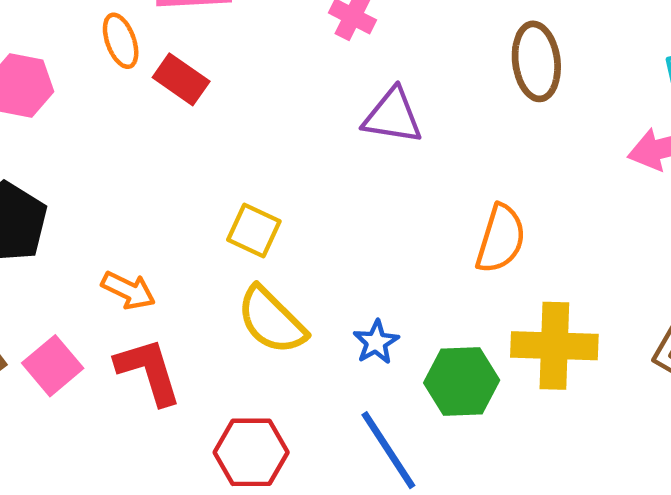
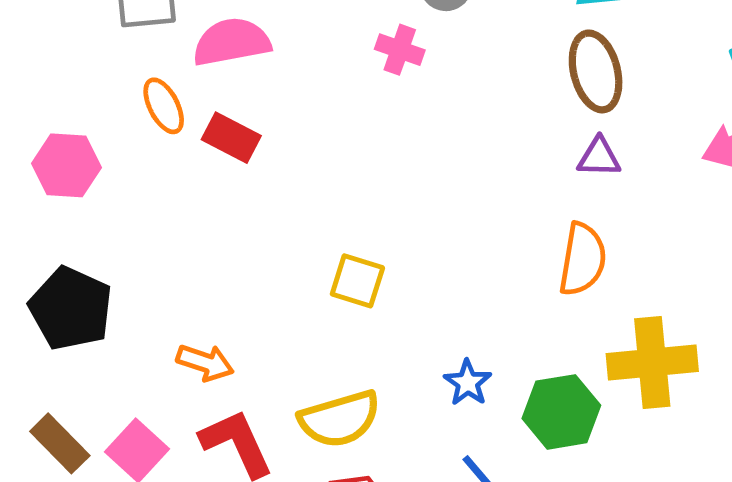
purple triangle: (393, 116) -> (599, 157), moved, size x0.7
yellow square: (254, 231) -> (357, 281), moved
yellow semicircle: (271, 320) -> (340, 419), moved, turned -54

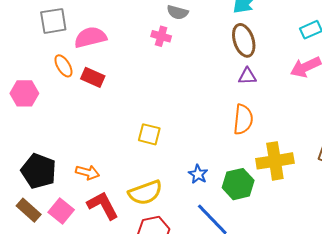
black pentagon: (71, 309) -> (39, 171), moved

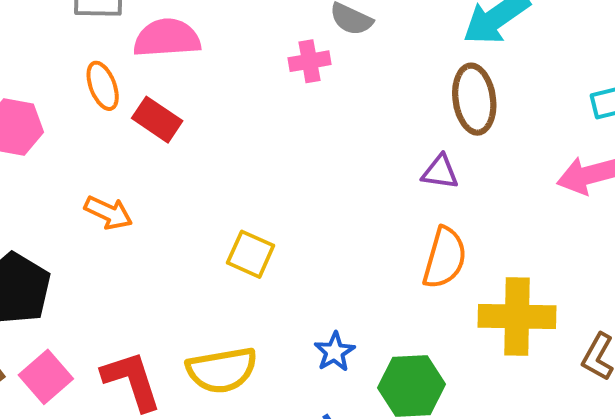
pink cross: (161, 36) -> (309, 61), turned -36
purple triangle: (247, 76) -> (440, 172), moved
yellow cross: (275, 161) -> (517, 317), moved
orange arrow: (87, 172) -> (108, 213), moved

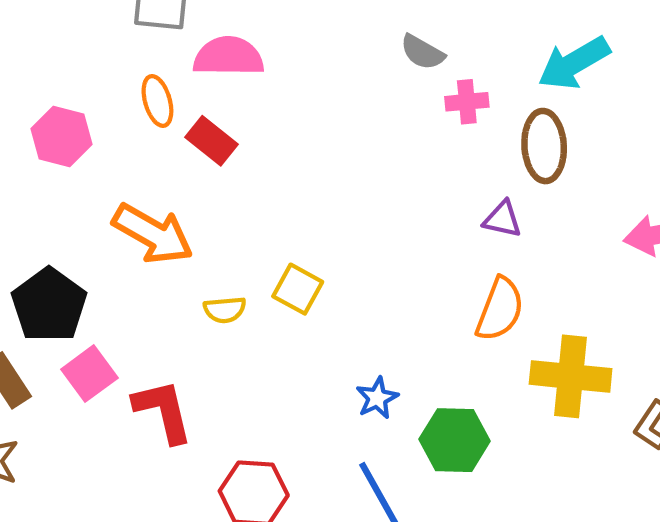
pink cross: (309, 61) -> (467, 102), moved
orange arrow: (108, 213) -> (153, 234), size x1.6
yellow semicircle: (222, 370) -> (225, 310), moved, size x0.6
pink square: (46, 377) -> (89, 374), moved

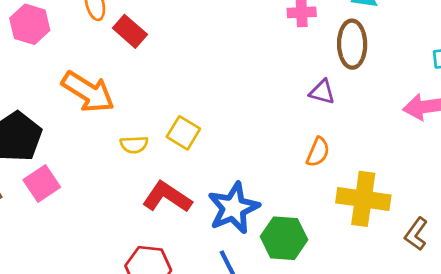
orange semicircle: (500, 309) -> (318, 152), size x0.7
blue star: (377, 398) -> (233, 208), size x1.8
red L-shape: (163, 411) -> (167, 197), moved, turned -45

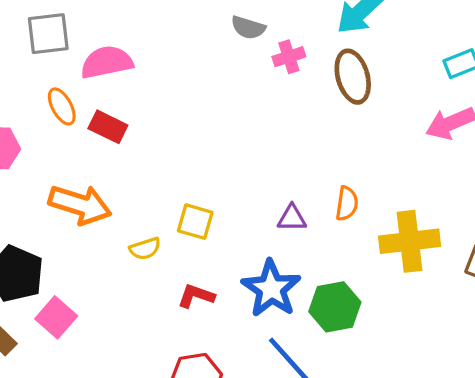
purple triangle: (322, 92) -> (292, 218), moved
red L-shape: (167, 197) -> (196, 296), size x0.7

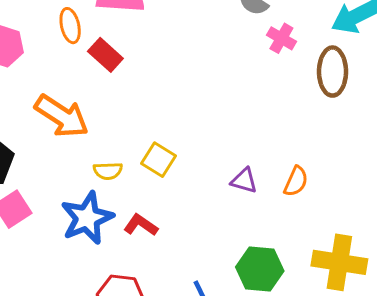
pink cross: (289, 57) -> (281, 38), turned 32
yellow cross: (410, 241) -> (339, 262), moved
blue star: (271, 289) -> (87, 218), moved

